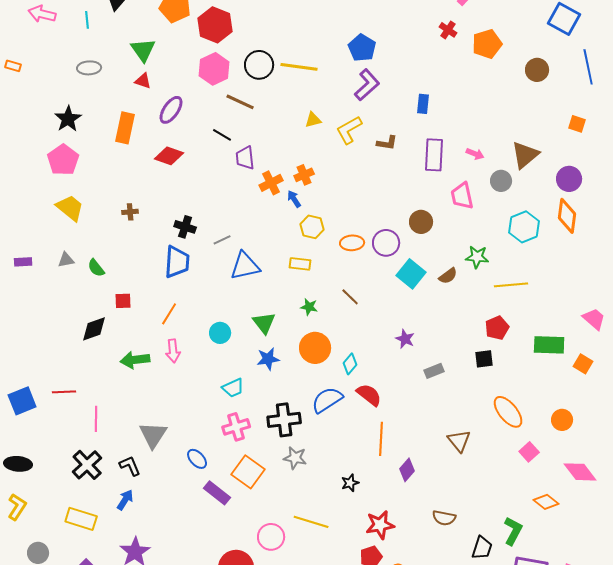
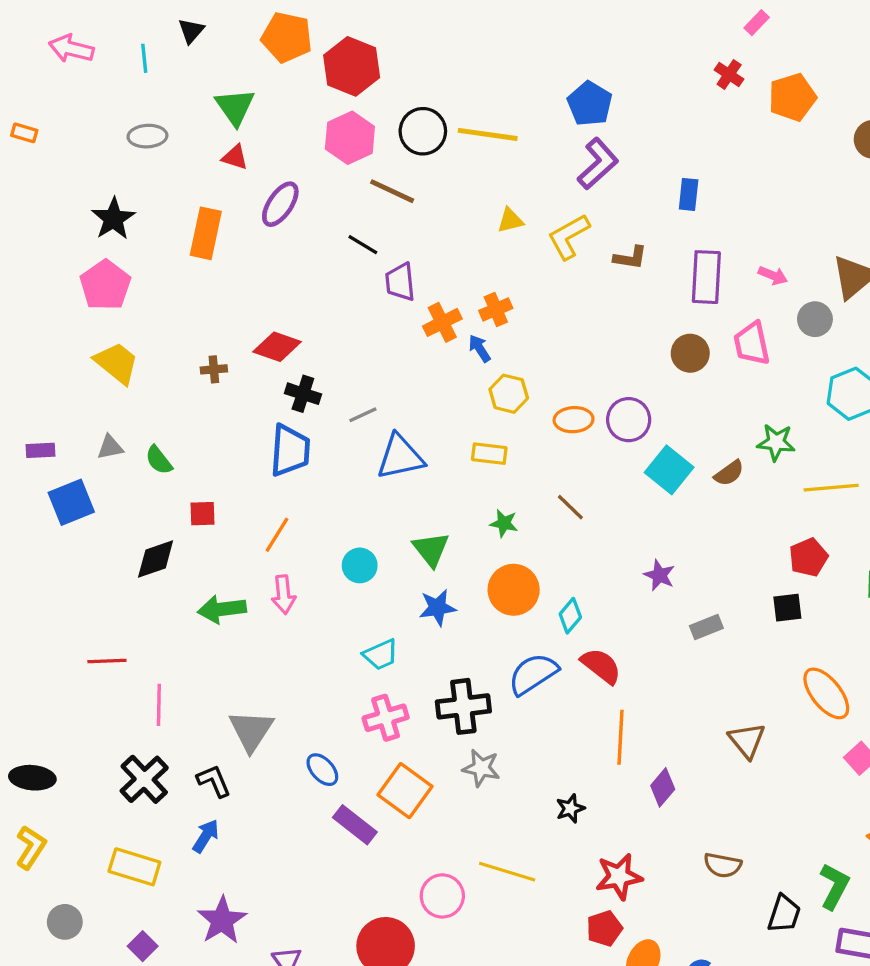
red diamond: (169, 156) -> (277, 347), moved
brown circle: (421, 222) -> (690, 353), moved
blue square: (22, 401) -> (71, 502), moved

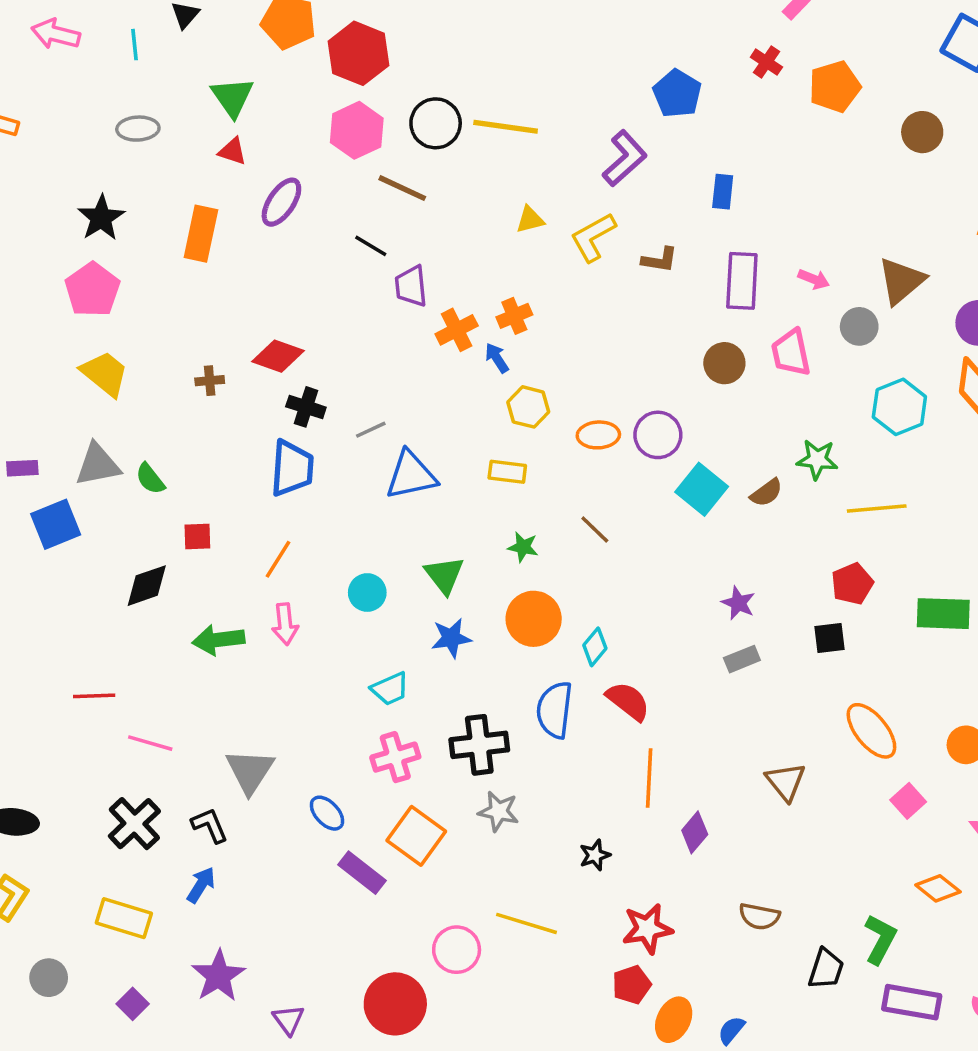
blue pentagon: (590, 104) -> (677, 94), moved
gray triangle: (110, 447) -> (98, 465), size x1.6
purple star: (659, 575) -> (738, 603), moved
blue semicircle: (533, 674) -> (555, 710), turned -50
pink line: (159, 705) -> (150, 743), turned -75

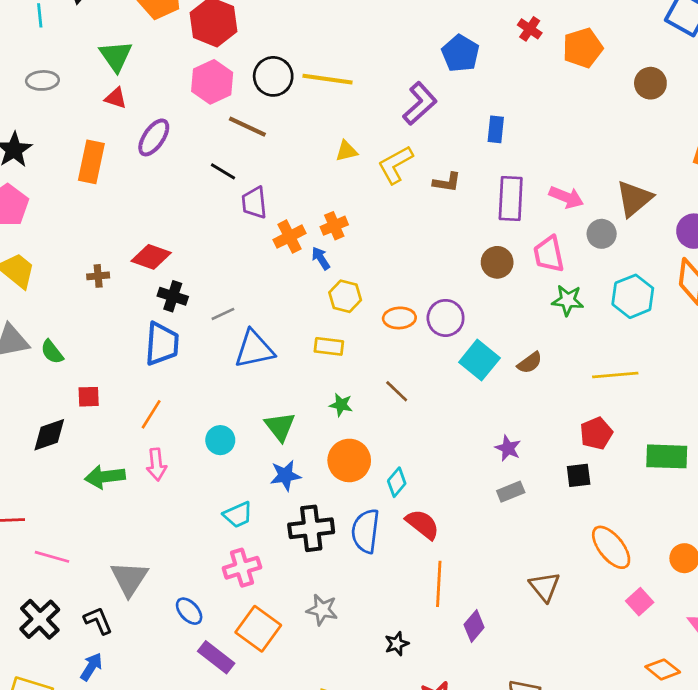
pink arrow: (814, 279) -> (566, 197), size x1.4
green star: (817, 459) -> (568, 300), moved
black cross: (479, 745) -> (311, 528), moved

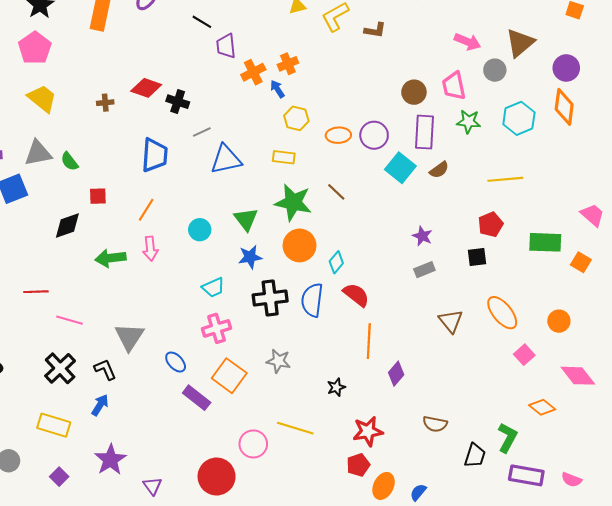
purple rectangle: (511, 199) -> (424, 132), moved
black cross: (173, 296) -> (178, 102), moved
green star: (341, 405) -> (293, 202), size x2.0
brown triangle: (545, 587) -> (451, 321), moved

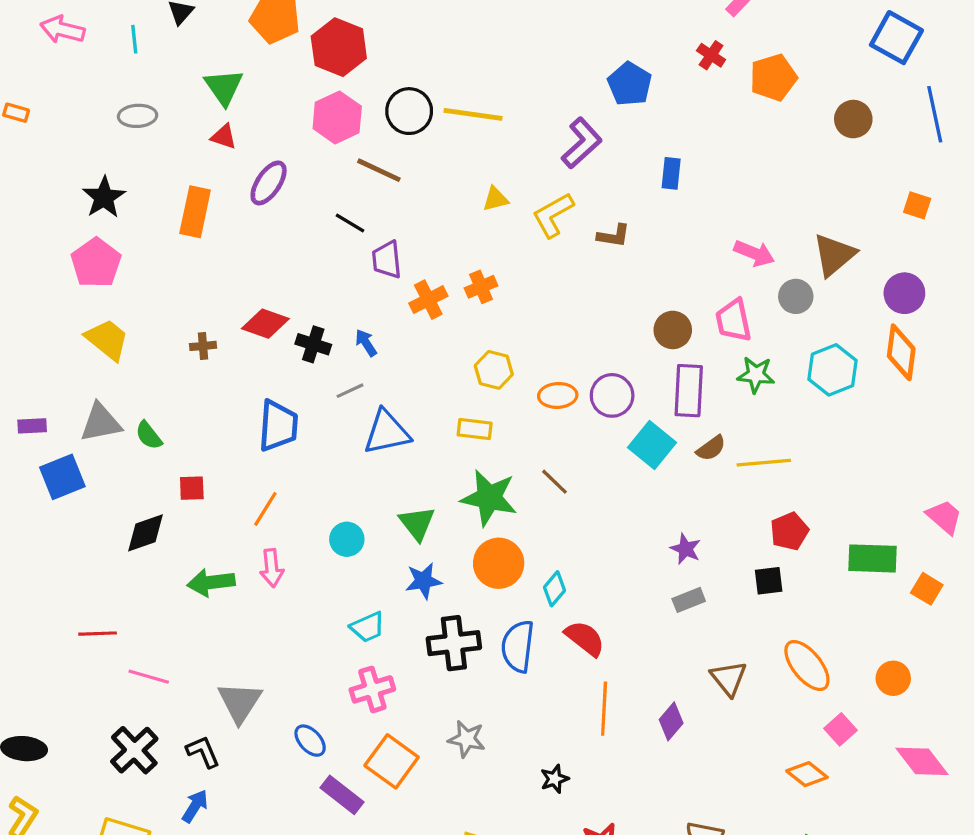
blue arrow: (277, 89) -> (366, 343), moved
yellow line: (505, 179) -> (764, 463), moved
purple diamond: (396, 374) -> (671, 721), moved
orange diamond: (542, 407) -> (807, 774), moved

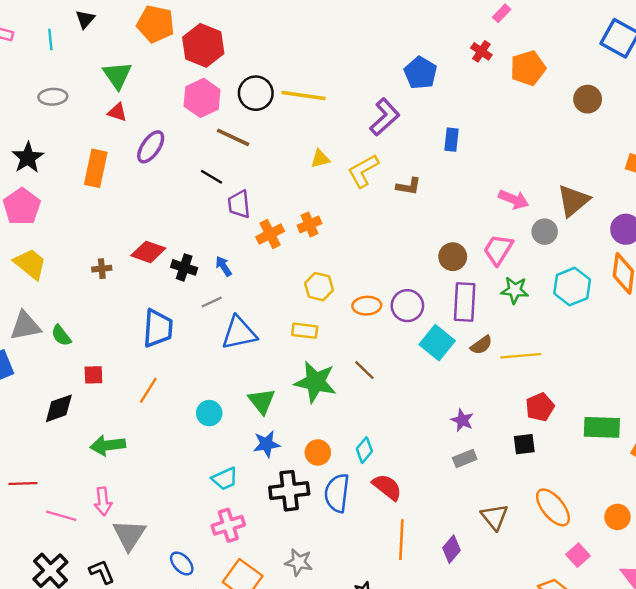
pink trapezoid: (733, 320) -> (498, 250), turned 44
orange circle: (499, 563) -> (318, 452), moved, size x0.7
pink arrow: (272, 568) -> (103, 501), moved

